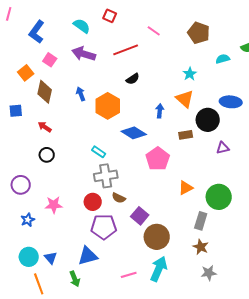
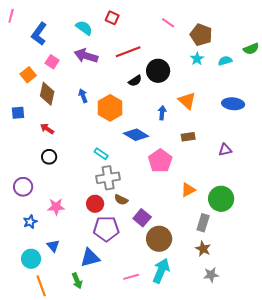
pink line: (154, 31) -> (168, 23), moved
cyan star: (190, 74) -> (197, 59), moved
black circle: (208, 120) -> (158, 71), moved
blue triangle: (51, 258) -> (53, 246), moved

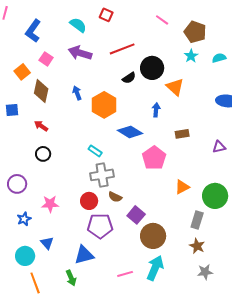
orange triangle: (187, 101) -> (175, 87), moved

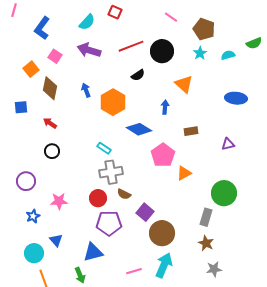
cyan semicircle: (78, 25) -> (87, 22), turned 96
black circle: (152, 68) -> (162, 51), moved
orange triangle: (182, 187) -> (184, 173), moved

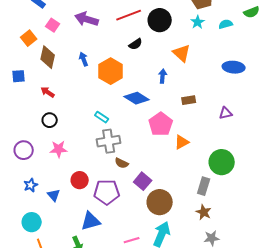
red circle: (98, 198) -> (80, 180), moved
pink star: (59, 201) -> (59, 149), moved
blue triangle: (56, 240) -> (54, 195), moved

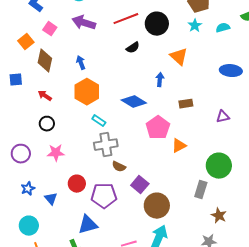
orange hexagon: (111, 71) -> (87, 92), moved
brown star: (204, 212) -> (219, 216), moved

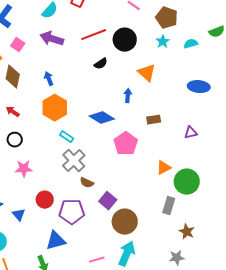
gray cross: (106, 145) -> (74, 161), turned -35
orange triangle: (179, 146) -> (164, 168), moved

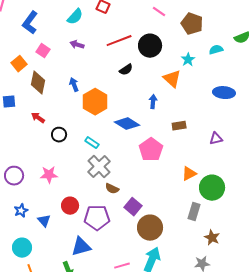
purple arrow: (52, 39) -> (77, 45), size x0.6
cyan star: (163, 42) -> (188, 60), moved
orange hexagon: (55, 108) -> (95, 102), moved
black circle: (15, 140) -> (59, 135), moved

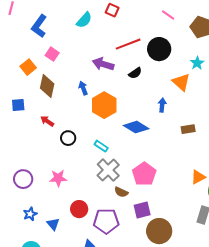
purple arrow: (77, 45) -> (103, 64), moved, size x1.5
pink pentagon: (151, 150) -> (144, 174), moved
purple square: (133, 207) -> (142, 210), turned 36

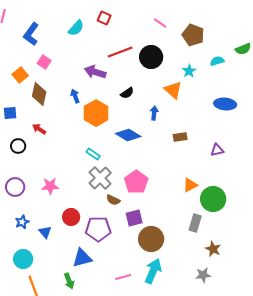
black semicircle: (135, 73) -> (127, 93), moved
black circle: (68, 138) -> (18, 146), moved

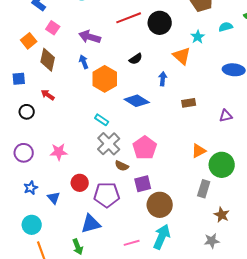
purple arrow: (95, 72) -> (90, 37), moved

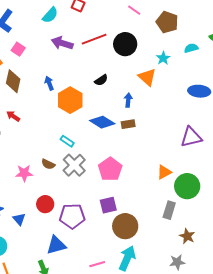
purple arrow: (90, 37) -> (62, 43), moved
brown rectangle: (189, 103) -> (128, 124), moved
purple triangle: (226, 116) -> (191, 137), size x1.6
brown semicircle: (122, 166) -> (48, 164), moved

